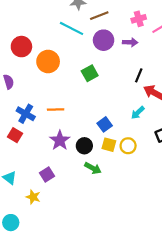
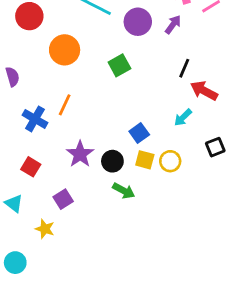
purple arrow: (130, 42) -> (173, 25), turned -56
red circle: (21, 47) -> (29, 16), moved
orange line: (56, 109) -> (65, 105), moved, turned -63
red square: (15, 135) -> (31, 167), moved

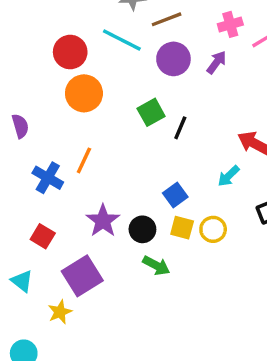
red circle: (29, 16) -> (70, 52), moved
black line: (184, 68) -> (180, 128), moved
purple square: (63, 199) -> (82, 276), size x1.6
yellow star: (45, 229) -> (60, 312), turned 30

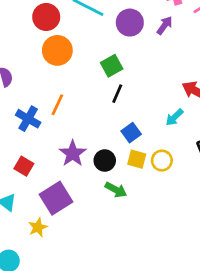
black line: (180, 128) -> (117, 94), moved

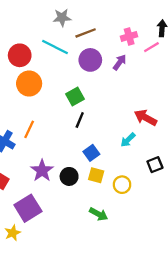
yellow circle: (162, 161) -> (122, 185), moved
green arrow: (116, 190) -> (98, 214), moved

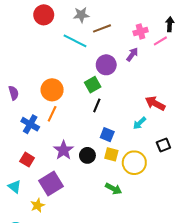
red circle: (20, 55) -> (44, 15), moved
purple circle: (90, 60) -> (106, 65), moved
orange circle: (29, 84) -> (52, 90), moved
blue square: (91, 153) -> (107, 135), turned -32
yellow circle: (122, 185) -> (134, 163), size x1.5

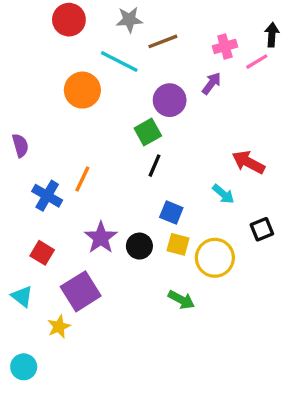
orange circle: (52, 90) -> (82, 90), moved
cyan arrow: (140, 123) -> (223, 194), turned -96

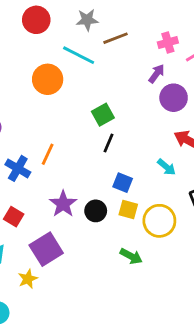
purple circle: (170, 100) -> (174, 98), moved

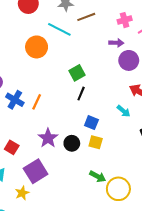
purple arrow: (157, 74) -> (116, 43), turned 56
blue cross: (18, 168) -> (15, 100), moved
yellow circle: (159, 221) -> (118, 189), moved

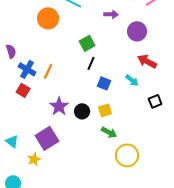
purple arrow: (116, 43) -> (111, 14), moved
blue square: (91, 123) -> (104, 83), moved
yellow square: (96, 142) -> (105, 110), turned -32
red square: (12, 147) -> (23, 90), moved
green arrow: (98, 176) -> (109, 132), moved

